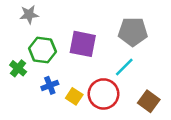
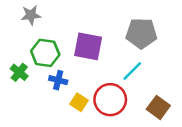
blue cross: (50, 85) -> (58, 80), moved, turned 35

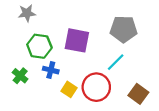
green cross: (19, 72) -> (20, 76), moved

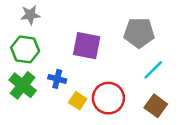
green hexagon: (39, 46) -> (25, 49), moved
cyan line: (116, 62) -> (153, 70), moved
green cross: (20, 76) -> (23, 85), size x1.5

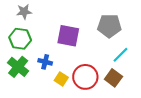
brown square: (156, 106) -> (113, 78), moved

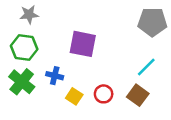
gray pentagon: (109, 26) -> (152, 22), moved
red circle: (85, 77) -> (104, 94), size x0.6

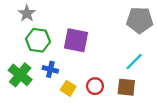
gray star: (29, 15) -> (27, 13), turned -30
green hexagon: (24, 48) -> (38, 40), moved
brown square: (138, 95) -> (126, 87), turned -30

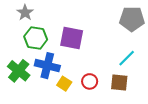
blue cross: (50, 69) -> (47, 66), size x1.6

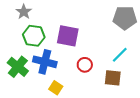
red circle: (90, 81) -> (85, 65), moved
yellow square: (64, 84) -> (56, 88), moved

